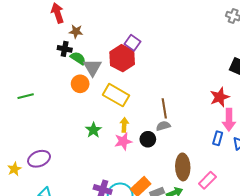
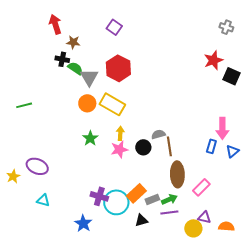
purple square: (132, 43) -> (114, 27), moved
orange circle: (80, 84) -> (87, 103), moved
red star: (220, 97) -> (213, 60), moved
brown line: (164, 108) -> (169, 146), moved
purple ellipse: (39, 159) -> (37, 166), turned 45

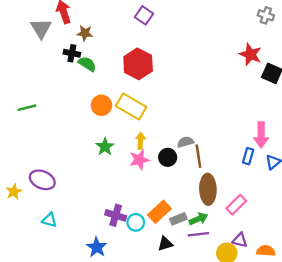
purple square: (114, 27) -> (144, 15), moved
red star: (213, 60) -> (250, 54), turned -30
gray triangle: (89, 77) -> (41, 28), moved
cyan circle: (116, 202) -> (136, 222), size x0.6

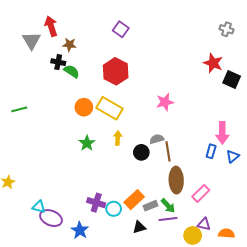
pink star: (139, 160) -> (165, 102), moved
purple ellipse: (42, 180) -> (51, 218), moved
green arrow: (198, 219) -> (168, 206), turned 70

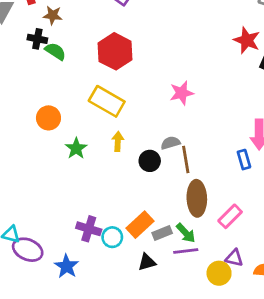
orange circle: (84, 107) -> (48, 118), moved
blue rectangle: (211, 151) -> (244, 160), turned -32

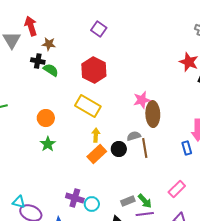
green star: (76, 148) -> (48, 144), moved
brown ellipse: (197, 198) -> (153, 114), moved
orange rectangle: (140, 225) -> (97, 154), moved

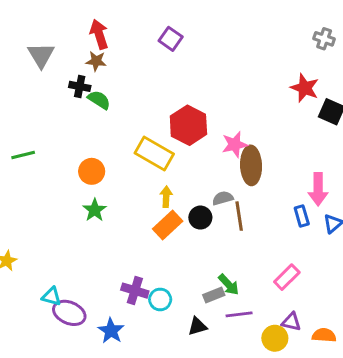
red arrow: (31, 26) -> (99, 34), moved
red hexagon: (94, 70) -> (188, 125), moved
green arrow: (145, 201) -> (229, 285), moved

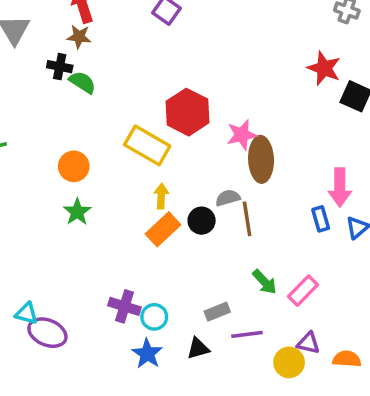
green arrow: (229, 285) -> (265, 282), moved
blue star: (111, 331) -> (147, 354), moved

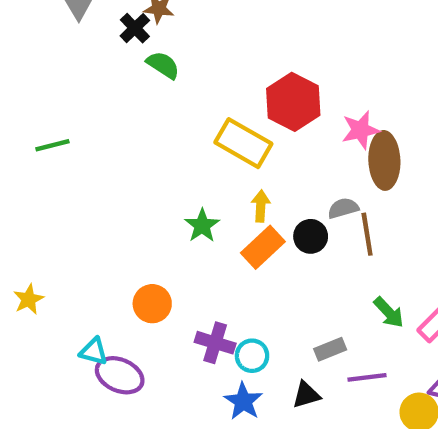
black cross: (60, 67) -> (135, 28), moved, turned 35
orange circle: (74, 166) -> (152, 304), moved
green star: (77, 212) -> (202, 226), moved

